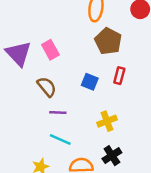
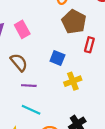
red rectangle: (119, 76) -> (89, 45), moved
yellow cross: (107, 121) -> (73, 81), moved

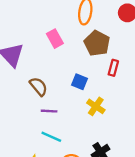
pink rectangle: (22, 29) -> (55, 39), moved
yellow cross: (73, 81) -> (96, 106), turned -35

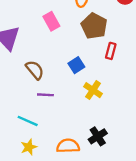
blue square: (79, 82) -> (76, 65), turned 35
cyan line: (51, 137) -> (28, 121), moved

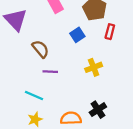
blue square: (76, 65) -> (77, 35), moved
yellow cross: (93, 90) -> (94, 67), turned 35

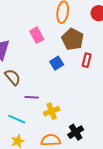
brown semicircle: (41, 49) -> (13, 77), moved
yellow cross: (94, 67) -> (52, 111), moved

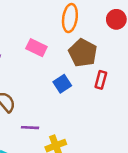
pink rectangle: (37, 35) -> (36, 48), turned -35

